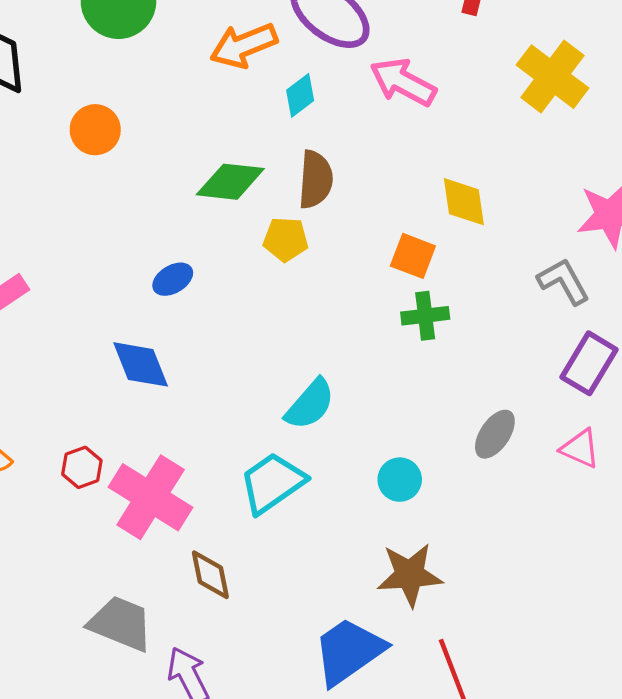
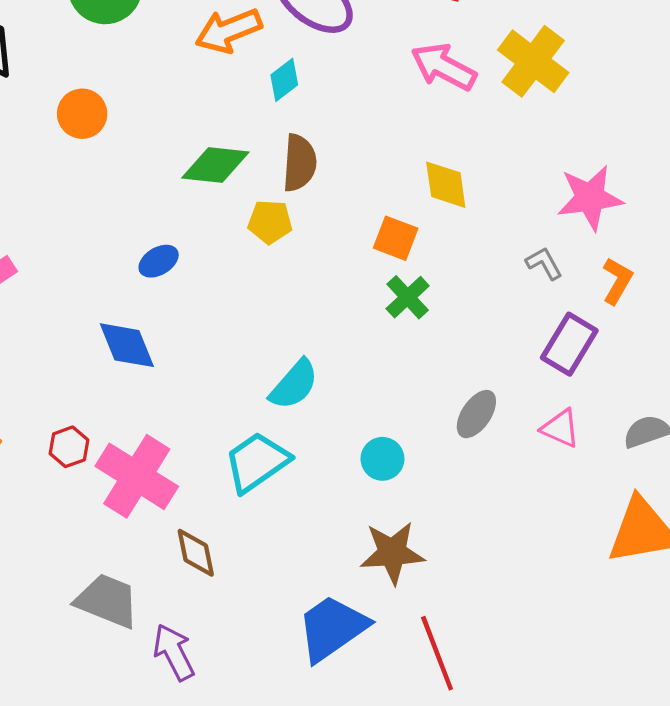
pink arrow: (403, 82) -> (444, 67), moved
gray L-shape: (564, 281) -> (544, 263), size x0.7
green cross: (425, 316) -> (408, 297), turned -36

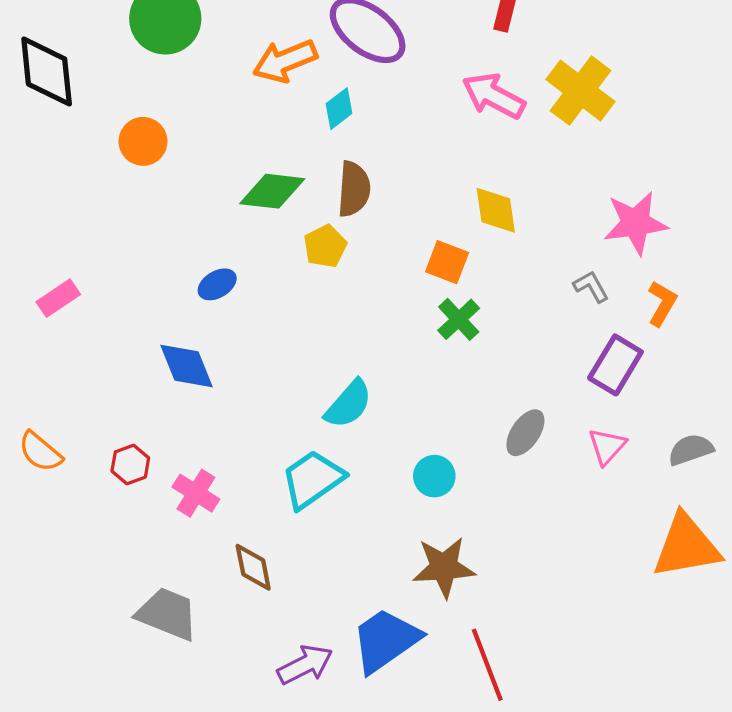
yellow pentagon: (270, 222) -> (325, 246), turned -30
pink triangle: (560, 428) -> (607, 446), turned 48
pink cross: (137, 476) -> (196, 493), size x0.6
purple arrow: (174, 652) -> (305, 665), moved, turned 90

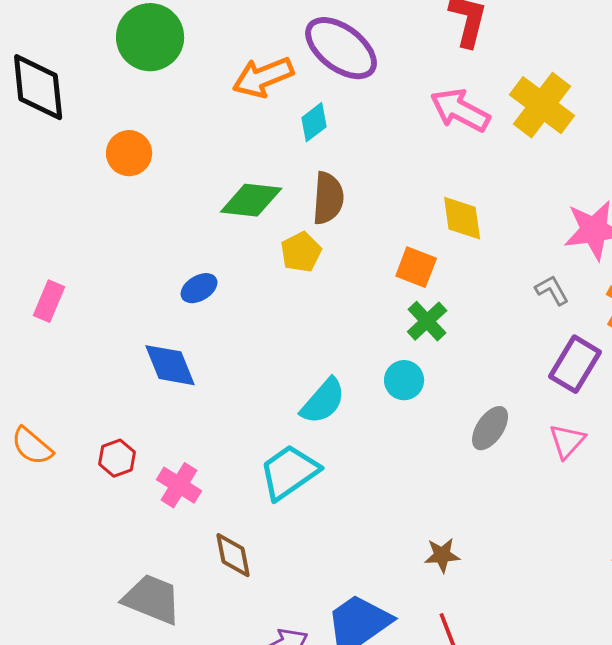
pink rectangle: (58, 298) -> (49, 301), turned -33
cyan circle: (434, 476) -> (404, 380), moved
brown star: (444, 567) -> (442, 555), moved, size x0.6

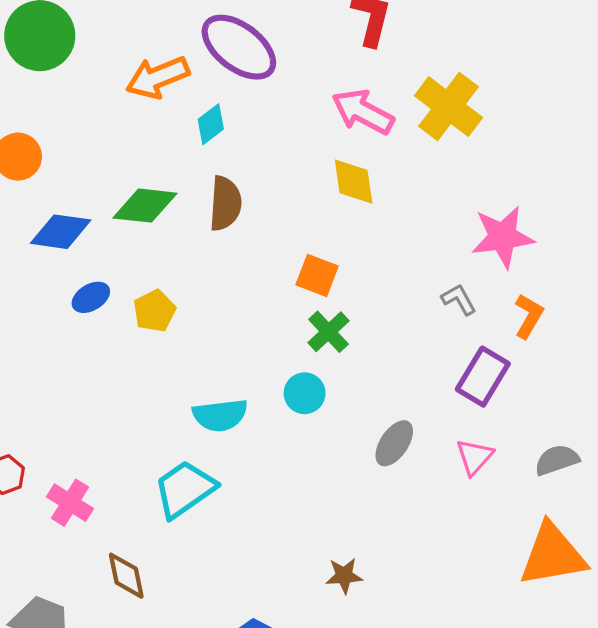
yellow diamond: (462, 218) -> (354, 182), moved
yellow pentagon: (301, 252) -> (154, 311), moved
blue diamond: (170, 365) -> (61, 232), moved, turned -60
cyan semicircle: (323, 401) -> (220, 415), turned 42

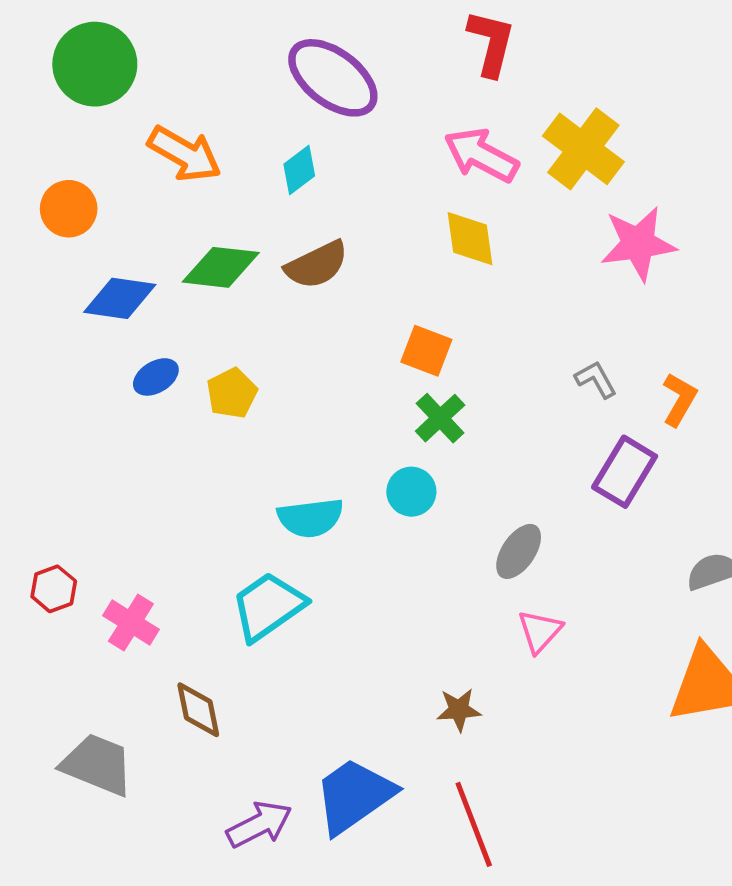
orange arrow: (158, 77) -> (185, 154), moved, turned -128
brown semicircle: (225, 204) -> (317, 265), turned 60
pink star: (503, 237) -> (638, 244), moved
pink triangle: (474, 457) -> (540, 631), moved

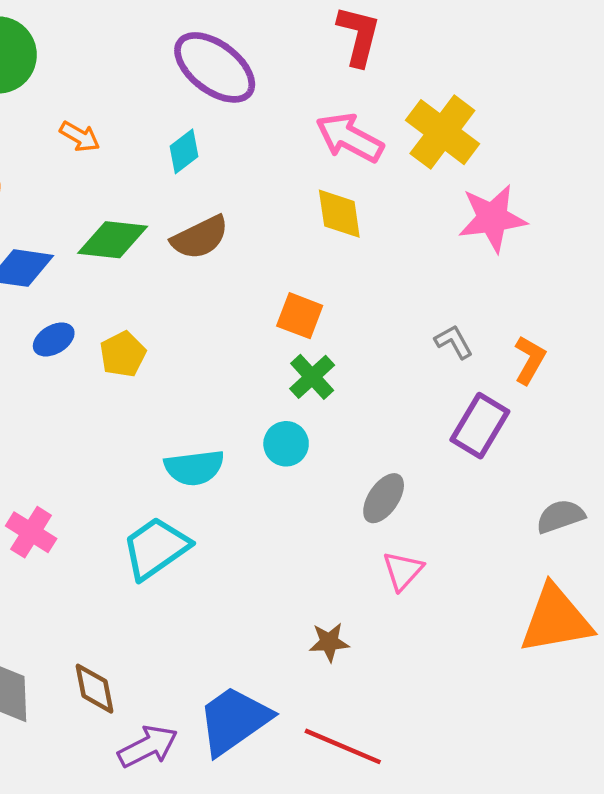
orange arrow: (185, 154) -> (80, 137), size x0.6
pink cross: (131, 623) -> (31, 532), moved
brown diamond: (198, 710) -> (95, 689), moved
red line: (474, 824) -> (343, 746), turned -46

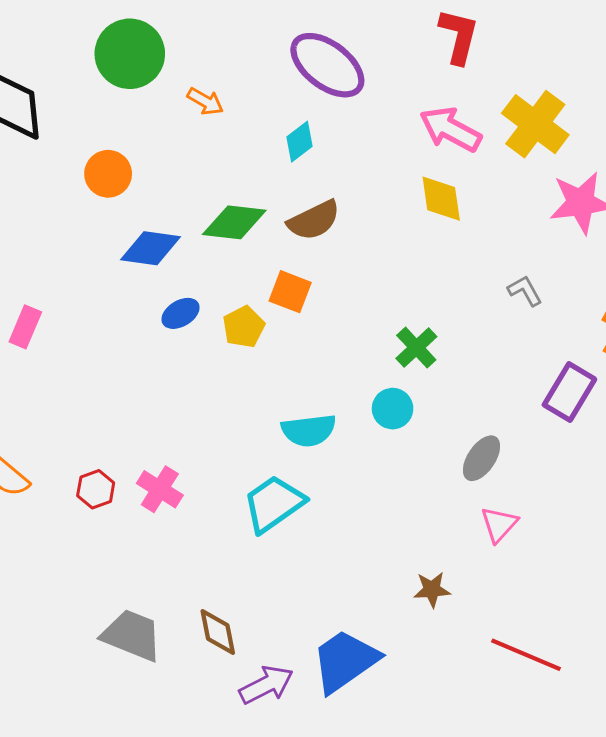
orange arrow: (80, 137) -> (205, 101), moved
orange square: (300, 316) -> (290, 292), moved
gray L-shape: (454, 342) -> (525, 291), moved
red line: (343, 746) -> (526, 655), moved

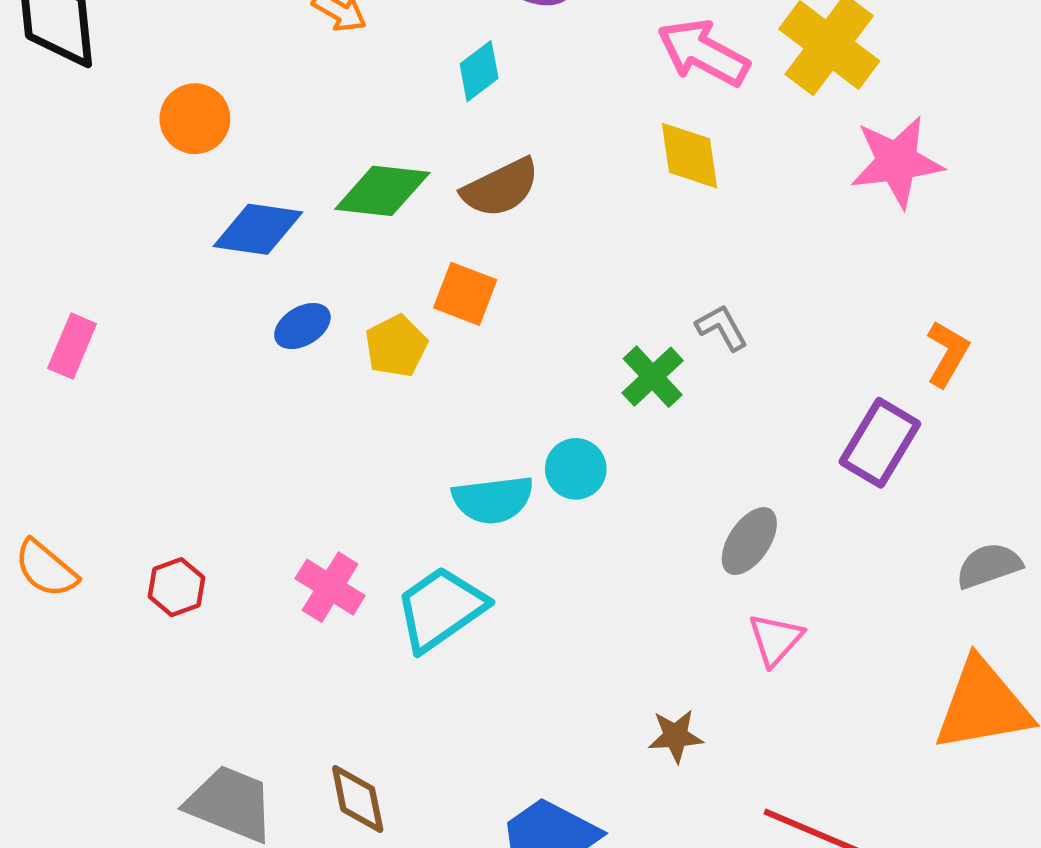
gray L-shape: (525, 291) -> (722, 328), moved
cyan circle: (393, 409) -> (576, 469), moved
pink cross: (160, 489) -> (330, 587), moved

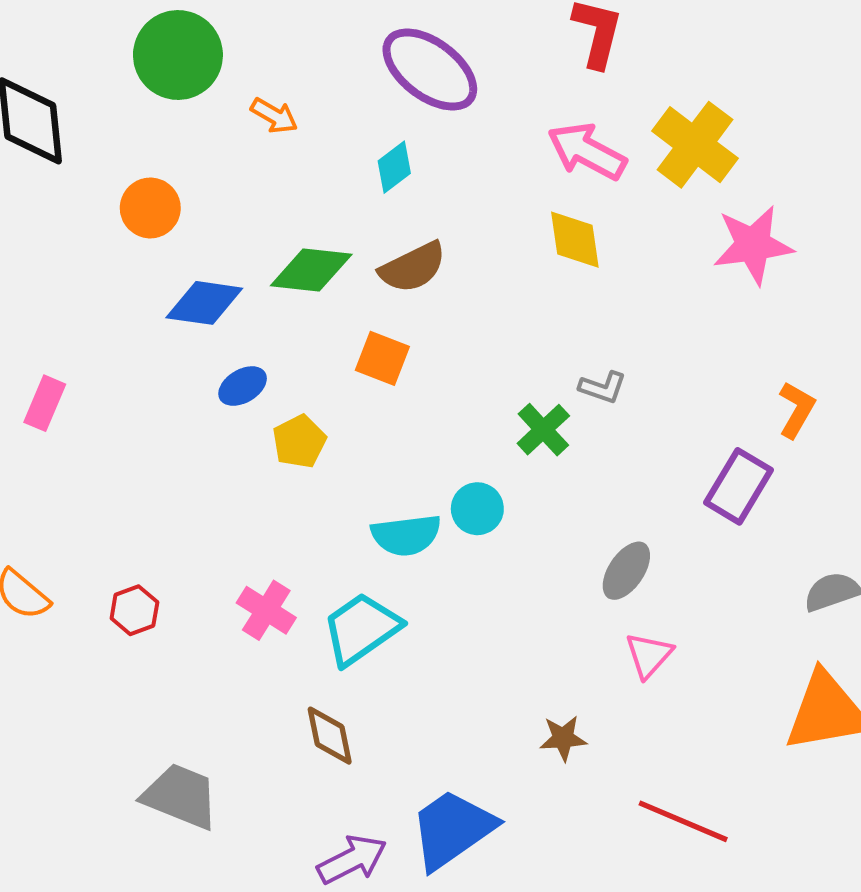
gray L-shape: (722, 328) -> (603, 387), turned 138
yellow pentagon: (396, 346) -> (299, 441), moved
brown diamond: (358, 799) -> (330, 736), moved

